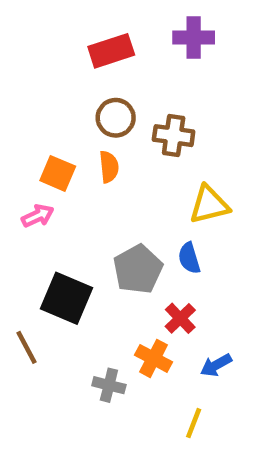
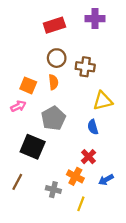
gray pentagon: (138, 269) -> (53, 118), moved
brown line: (26, 347) -> (17, 182), moved, turned 56
yellow line: (194, 423) -> (81, 204), moved

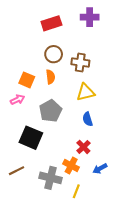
yellow triangle: (103, 101) -> (86, 92), moved
brown line: (17, 182) -> (16, 171), turned 35
gray cross: (53, 190) -> (50, 178), size x1.5

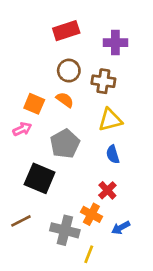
purple cross: (90, 17) -> (115, 43), moved
orange semicircle: (50, 77) -> (65, 100), turned -48
blue arrow: (100, 169) -> (121, 228), moved
yellow line: (76, 191) -> (89, 254), moved

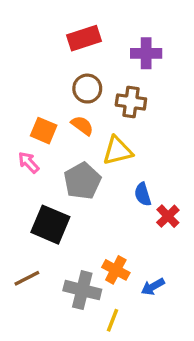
yellow triangle: (110, 120) -> (118, 151), moved
pink arrow: (22, 129) -> (29, 162), turned -108
red cross: (107, 190) -> (168, 216), moved

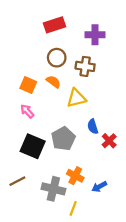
pink arrow: (29, 162) -> (27, 111), moved
gray pentagon: (82, 181) -> (63, 139), moved

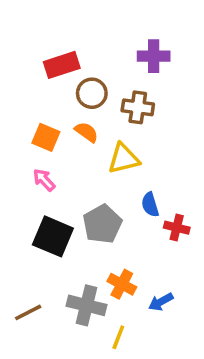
red rectangle: (55, 25) -> (62, 65), moved
red cross: (109, 141) -> (177, 228), turned -32
brown line: (17, 181) -> (28, 312), moved

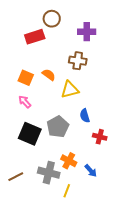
brown circle: (92, 93) -> (52, 19), moved
red cross: (177, 228) -> (100, 137), moved
blue arrow: (161, 302) -> (91, 171), turned -104

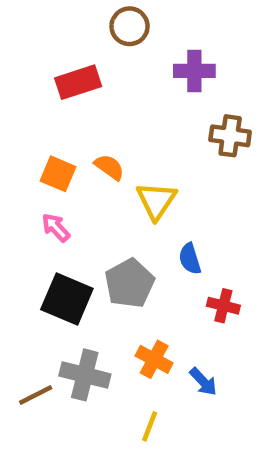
brown circle: (52, 19) -> (130, 26), moved
brown cross: (78, 61) -> (230, 136), moved
yellow triangle: (70, 90) -> (156, 201), turned -42
gray cross: (49, 173) -> (85, 375), moved

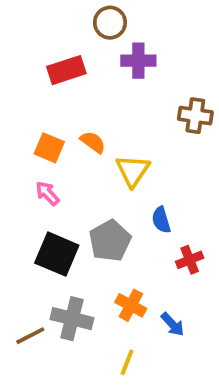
purple cross: (194, 71) -> (138, 61), moved
red cross: (223, 306) -> (190, 260), turned -36

